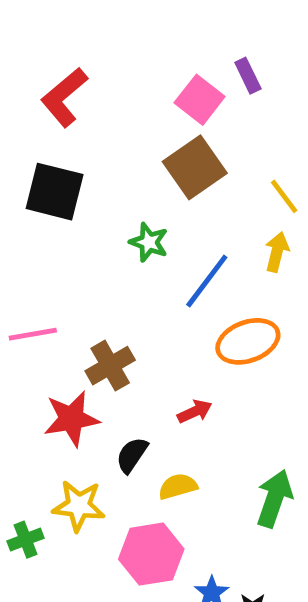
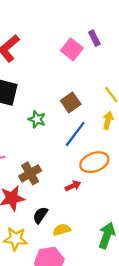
brown square: (195, 167) -> (71, 102), moved, size x0.7
green star: (149, 242) -> (37, 119), moved
red arrow: (195, 411) -> (73, 186), moved

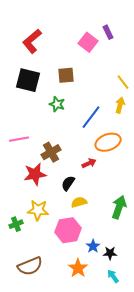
brown square: (71, 102) -> (66, 75), moved, turned 30
black semicircle: (40, 215) -> (68, 183), moved

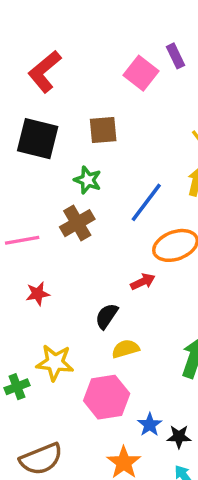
brown cross: (51, 152) -> (77, 223), moved
red star: (35, 174) -> (38, 294), moved, size x0.6

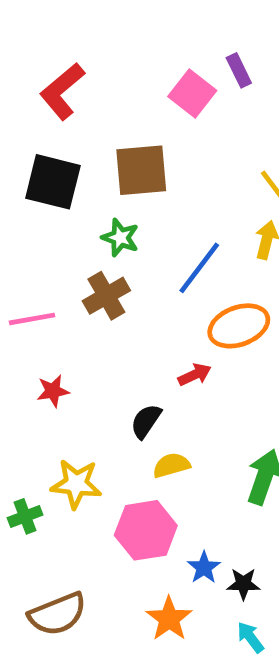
brown square: (103, 130) -> (141, 170), size x1.4

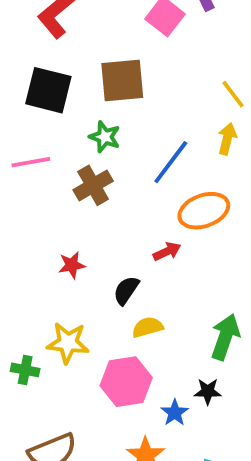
pink line: (32, 319) -> (31, 162), moved
red star: (53, 391) -> (72, 265), moved
green cross: (25, 516) -> (25, 370), turned 32
black star: (243, 584) -> (208, 391), moved

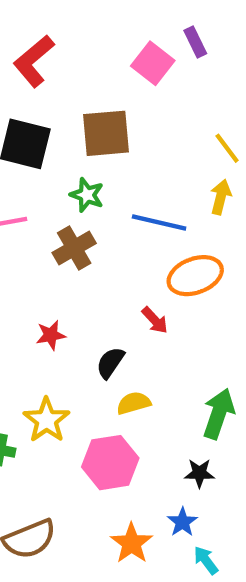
blue line: (171, 162) -> (159, 223), turned 66
red arrow: (167, 251) -> (155, 320), turned 72
yellow star: (68, 343) -> (47, 420), turned 30
blue star: (175, 413) -> (182, 522), moved

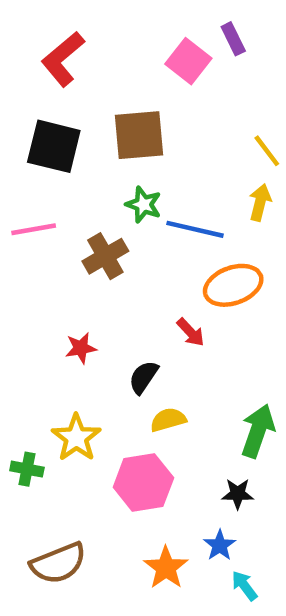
green star: (87, 195) -> (143, 205), moved

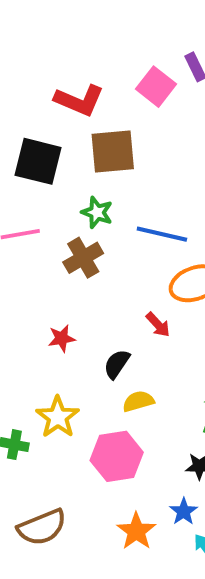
red L-shape: (63, 59) -> (79, 100), moved, turned -117
green star: (143, 205) -> (97, 212), moved

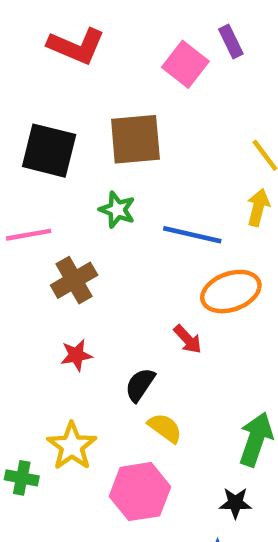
red L-shape: (79, 100) -> (76, 46), moved
brown cross: (83, 258) -> (74, 280), moved
yellow semicircle: (138, 401) -> (165, 428), turned 52

